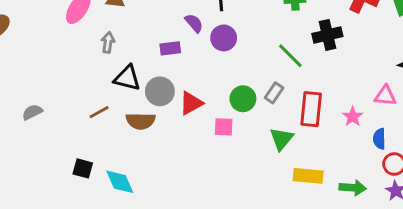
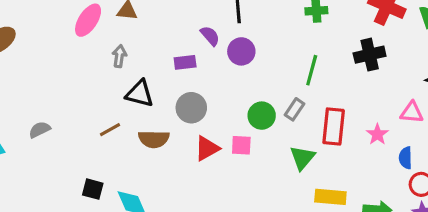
black cross: (327, 35) -> (370, 55), moved
green line: (290, 56) -> (312, 70), turned 60
gray circle: (160, 91) -> (191, 108), moved
red triangle: (191, 103) -> (207, 148), moved

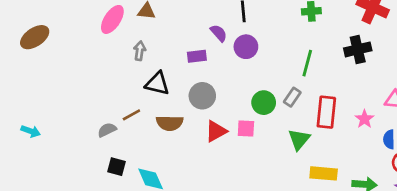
gray semicircle: (40, 130) -> (107, 130), moved

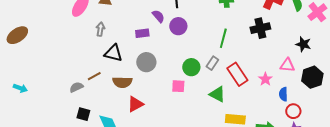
brown ellipse: (35, 37) -> (17, 35), moved
red rectangle: (326, 112) -> (237, 74), turned -40
red triangle: (216, 131) -> (135, 104), moved
green triangle: (299, 139) -> (217, 94), turned -42

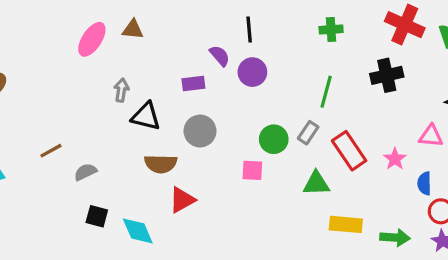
gray arrow: (100, 29) -> (121, 90), moved
brown line: (94, 76) -> (51, 151), moved
green triangle: (217, 94) -> (316, 183), turned -30

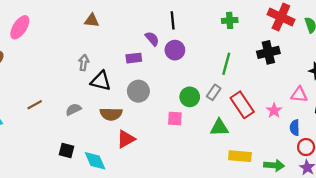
pink ellipse: (92, 39) -> (20, 27), moved
gray semicircle: (85, 172) -> (73, 109), moved

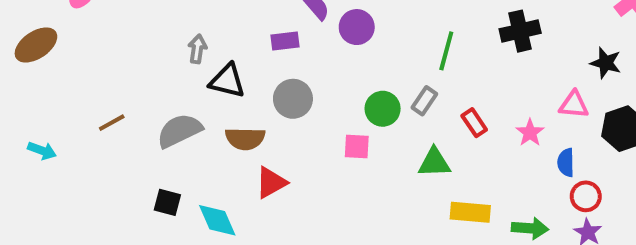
red rectangle: (242, 105) -> (474, 123), size x0.6
gray semicircle: (73, 109) -> (179, 131), size x1.6

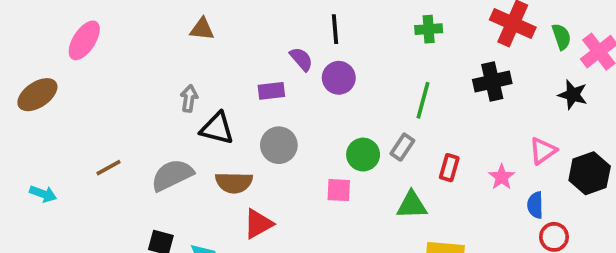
black star: (606, 63) -> (573, 95), moved
pink triangle: (574, 105) -> (543, 151), turned -40
red rectangle: (474, 123) -> (449, 168), turned 50

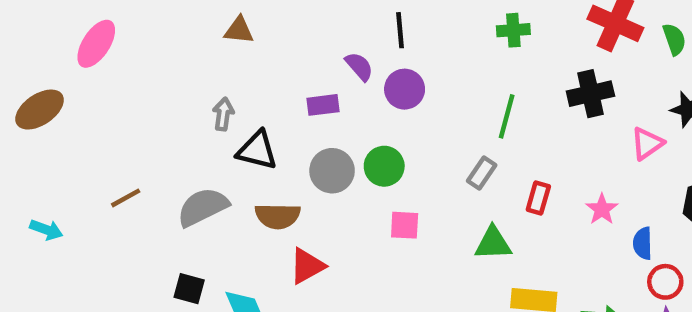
pink triangle: (543, 151) -> (647, 144), moved
green circle: (363, 155) -> (384, 166), moved

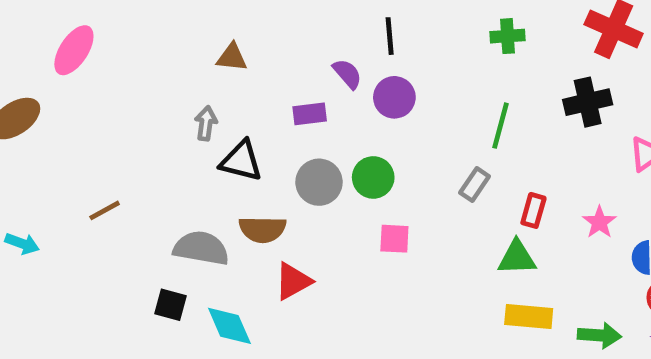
brown triangle: (239, 30) -> (232, 57), moved
gray semicircle: (203, 207) -> (201, 248), moved, turned 36
green triangle: (493, 243) -> (517, 258), moved

